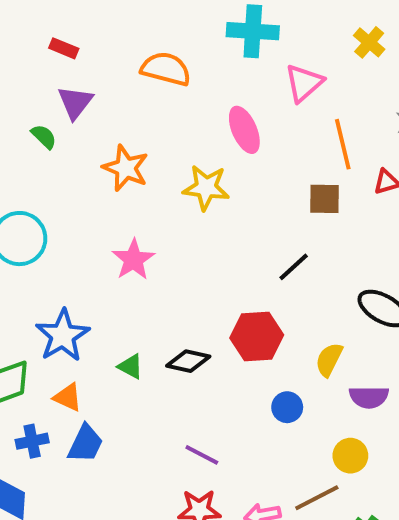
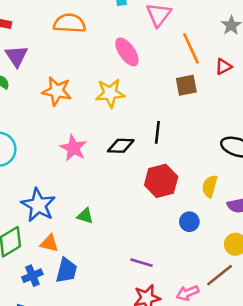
black line: (294, 267) -> (157, 132), moved, turned -30
black diamond: (188, 361) -> (121, 146), moved

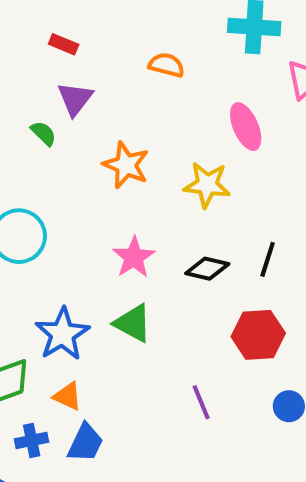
orange semicircle: (70, 23) -> (167, 65), size x0.7
green triangle: (85, 216) -> (133, 323), moved, size x1.5
purple line: (141, 263) -> (201, 402), moved, turned 40

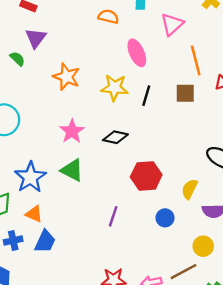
orange semicircle: (167, 65) -> (108, 17), moved
black line: (268, 259) -> (146, 96), moved
purple line: (201, 402) -> (113, 216), turned 42

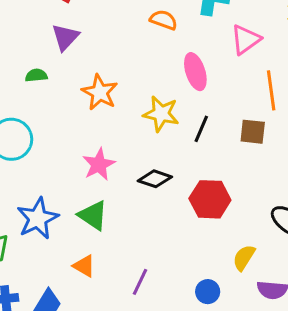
green semicircle: (17, 59) -> (36, 75), moved, turned -56
red hexagon: (146, 176) -> (210, 199), moved
orange triangle: (34, 214) -> (84, 266), moved

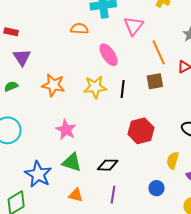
black diamond: (155, 179) -> (108, 165), moved

